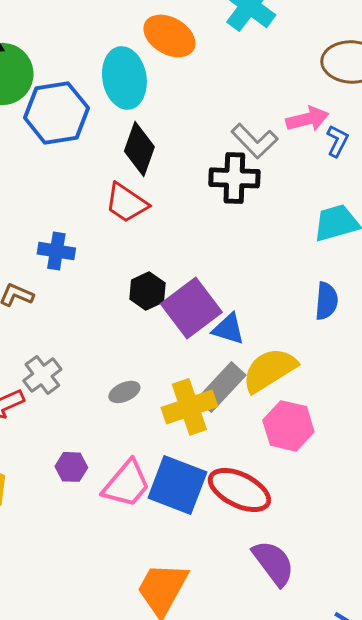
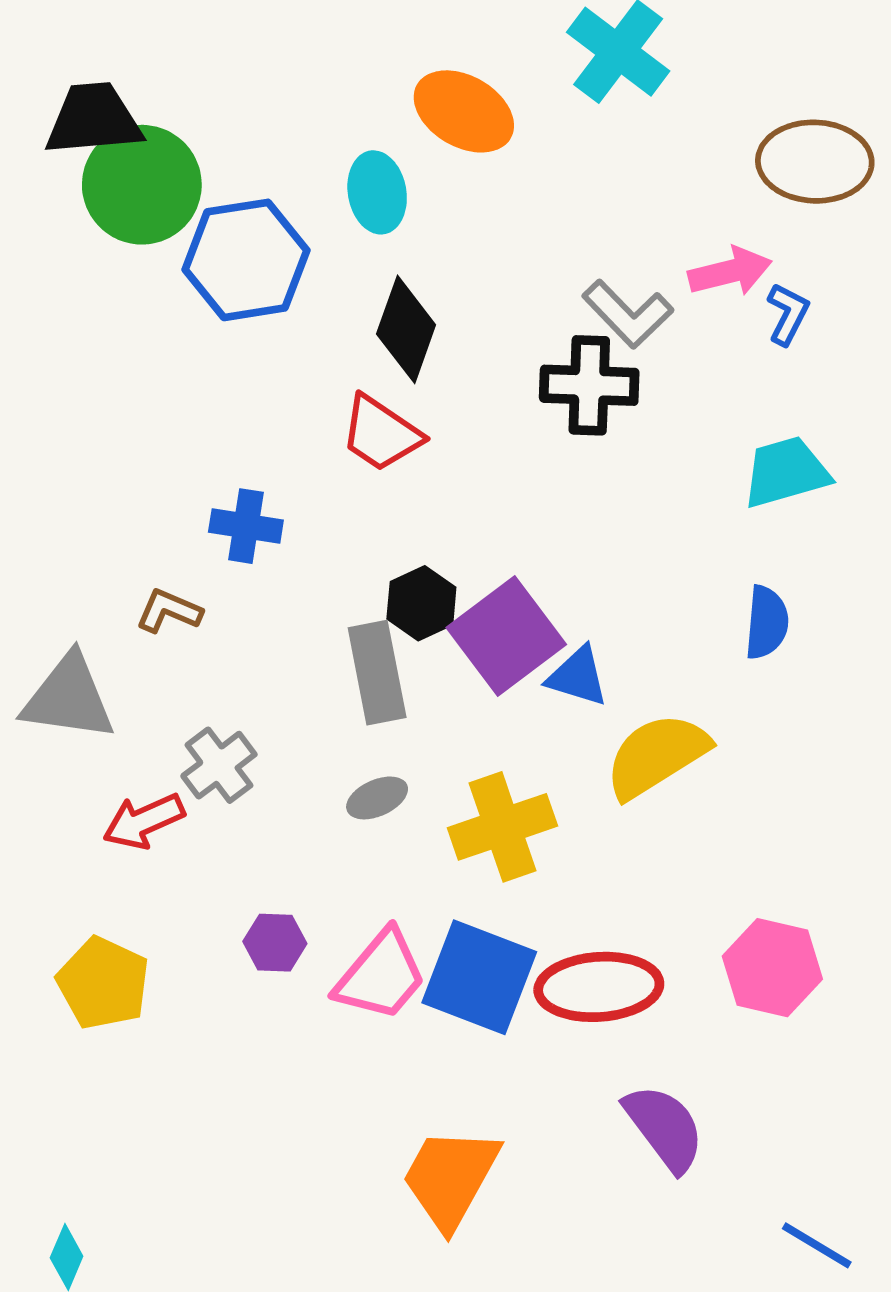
cyan ellipse: (124, 78) -> (377, 192), size x0.7
gray rectangle: (221, 387) -> (377, 673), moved, turned -54
pink hexagon: (288, 426) -> (772, 968), moved
red ellipse: (239, 490) -> (599, 987), turned -30

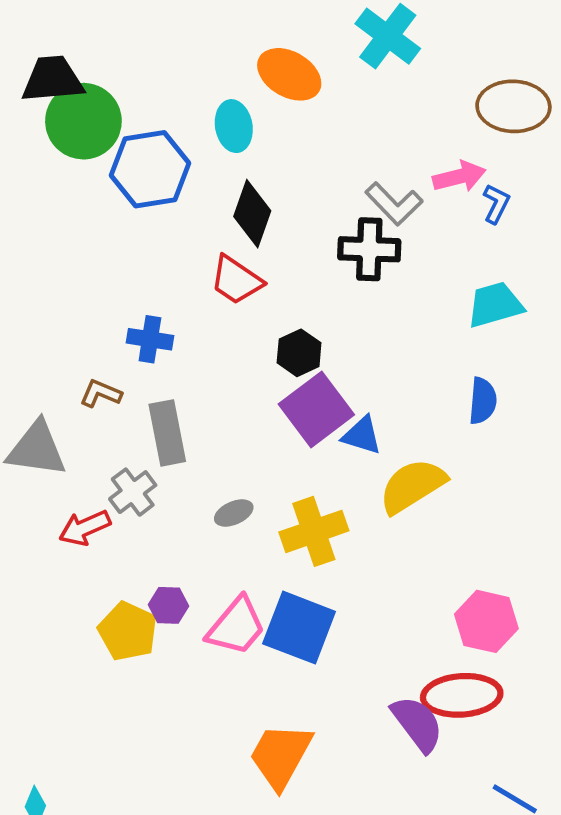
black hexagon: (421, 603) -> (299, 353), moved
gray rectangle: (377, 673) -> (167, 433), moved
yellow pentagon: (103, 983) -> (128, 631), moved
red ellipse: (599, 987) -> (462, 695), moved

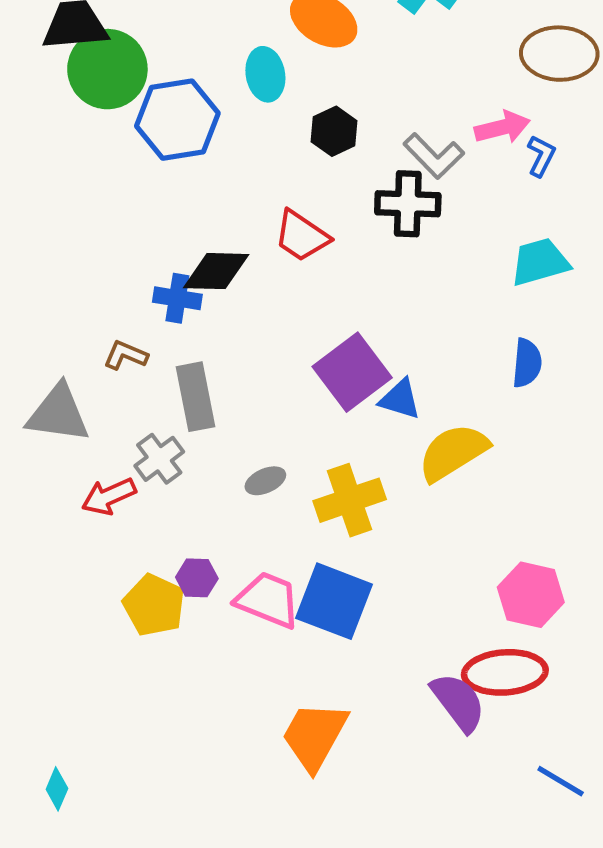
black diamond: (252, 214) -> (216, 271), moved, turned 72
red trapezoid: (236, 280) -> (302, 236), moved
black hexagon: (299, 353) -> (334, 131), moved
pink trapezoid: (236, 626) -> (268, 600), turned -108

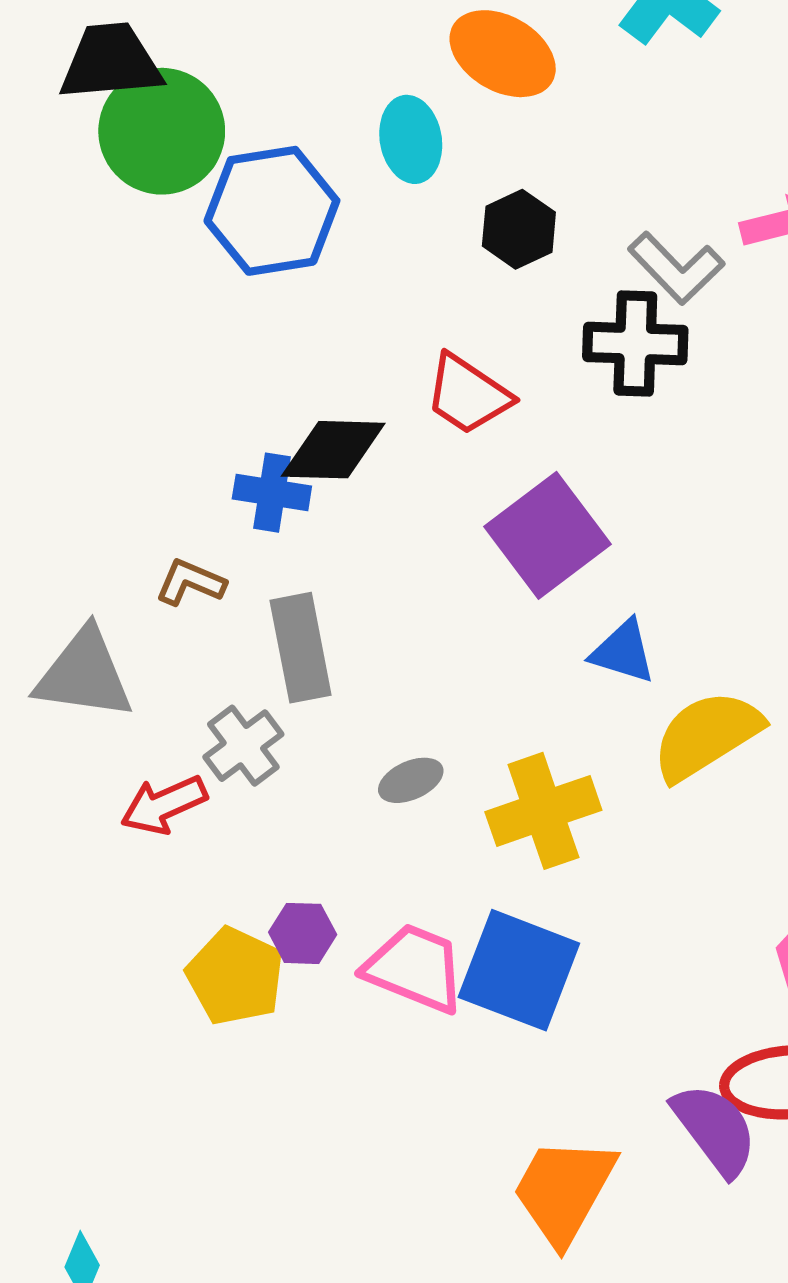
purple square: (352, 372) -> (548, 535), moved
orange trapezoid: (315, 736) -> (564, 1191), moved

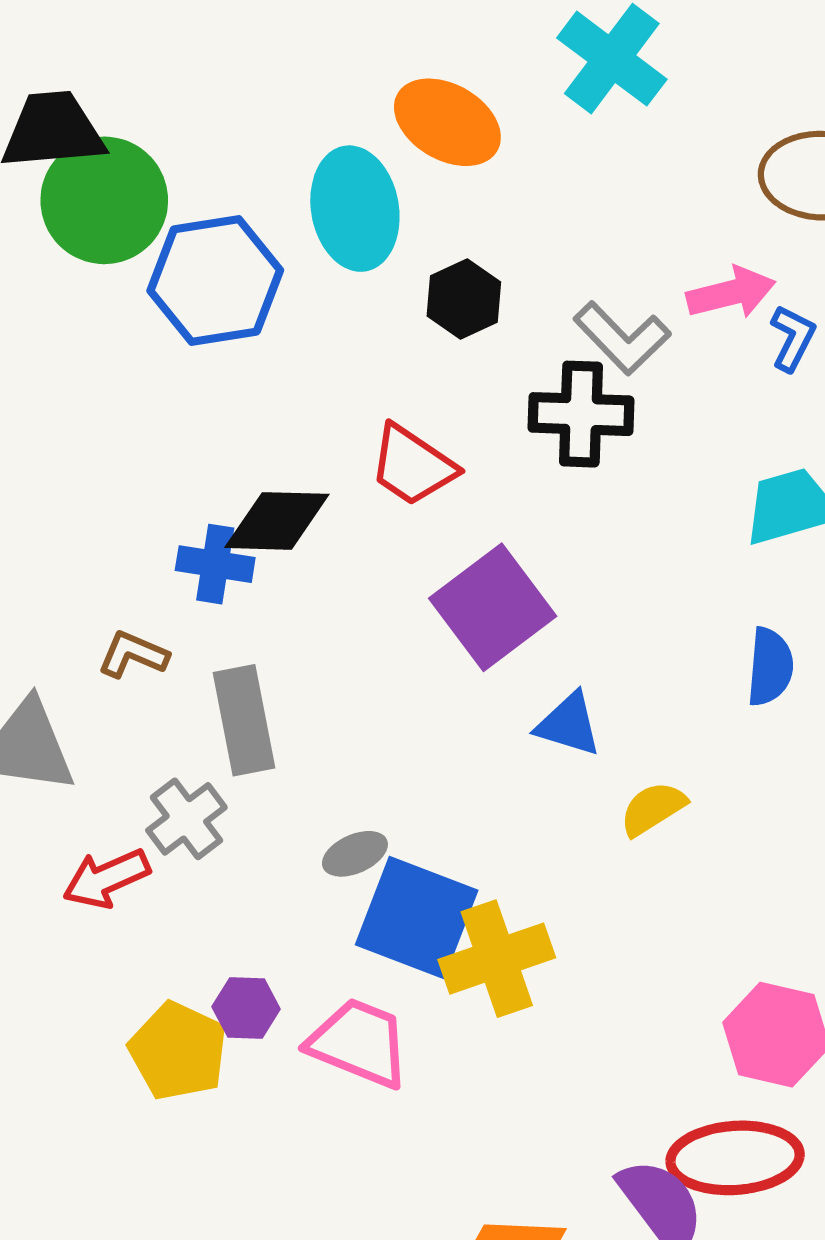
cyan ellipse: (411, 139) -> (355, 209), size x1.4
yellow semicircle: (707, 735) -> (653, 809), size x0.6
yellow cross: (543, 811) -> (497, 959), moved
blue square: (519, 970) -> (417, 918), moved

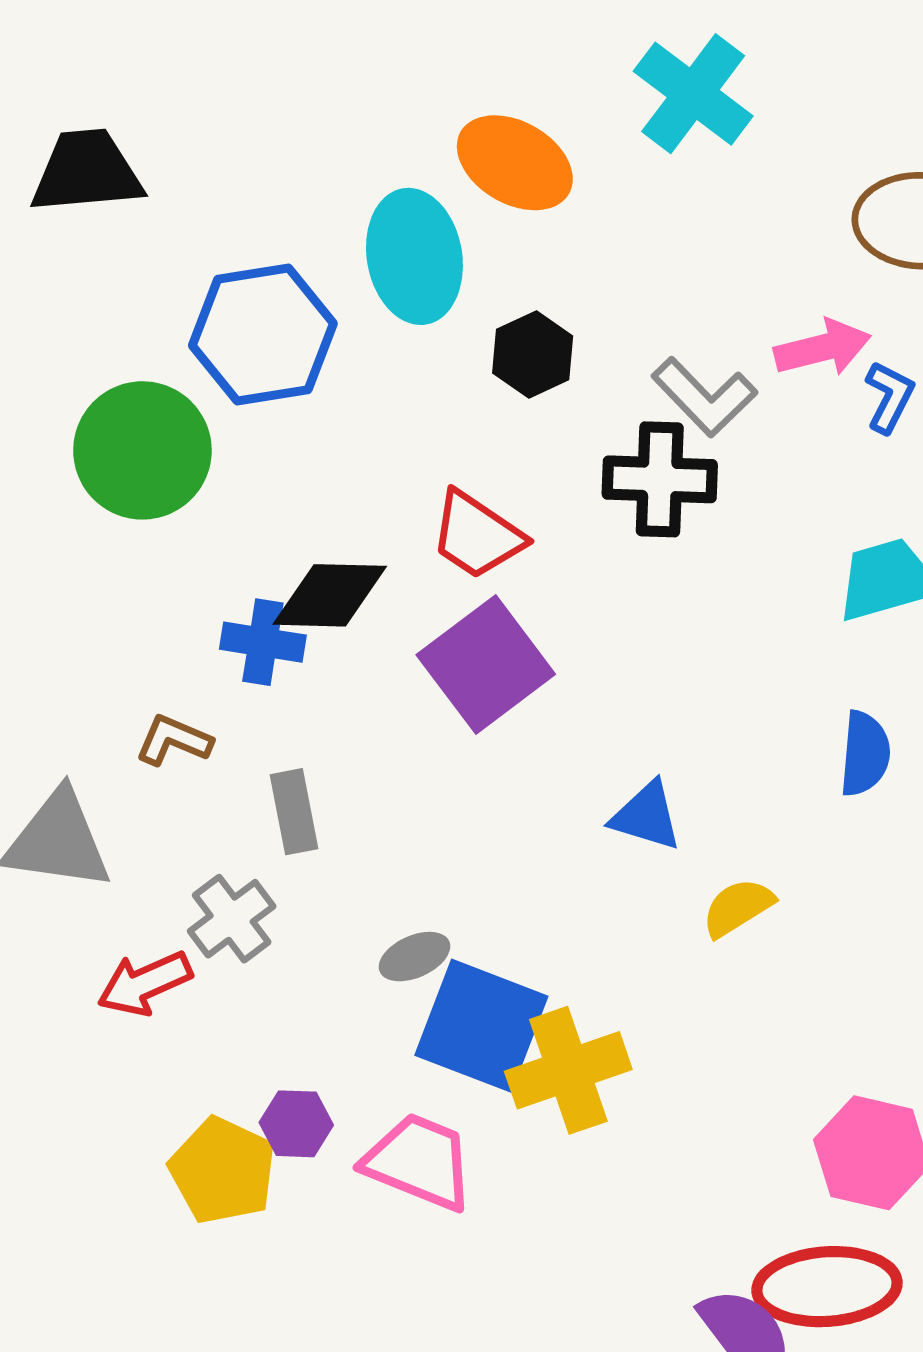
green circle: (104, 200) -> (142, 450), moved
purple square: (493, 607) -> (486, 664), moved
gray rectangle: (244, 720) -> (294, 812), size x0.7

